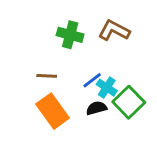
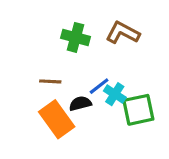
green square: (129, 102) -> (138, 110), turned 32
black semicircle: (96, 108) -> (80, 104), moved

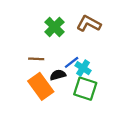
green cross: (75, 37) -> (54, 27), turned 30
green square: (138, 110) -> (85, 89), moved, turned 30

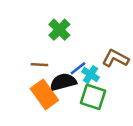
brown L-shape: (89, 24) -> (115, 58), moved
black semicircle: (58, 75) -> (63, 82), size x1.5

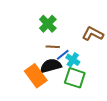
brown L-shape: (115, 58) -> (93, 34), moved
brown line: (39, 65) -> (53, 47), moved

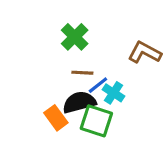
orange rectangle: (36, 76) -> (56, 118), size x0.7
green square: (75, 78) -> (96, 121), moved

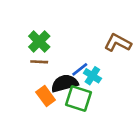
green cross: (75, 37) -> (39, 42), moved
brown line: (82, 73) -> (39, 62), moved

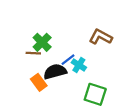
green cross: (39, 42) -> (42, 42), moved
green square: (78, 99) -> (95, 94), moved

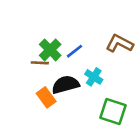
blue line: (68, 60) -> (74, 51), moved

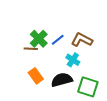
brown L-shape: (119, 44) -> (82, 40), moved
black semicircle: (65, 85) -> (62, 80), moved

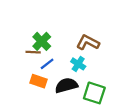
blue line: (58, 40) -> (47, 64), moved
orange rectangle: (36, 76) -> (38, 81), turned -35

